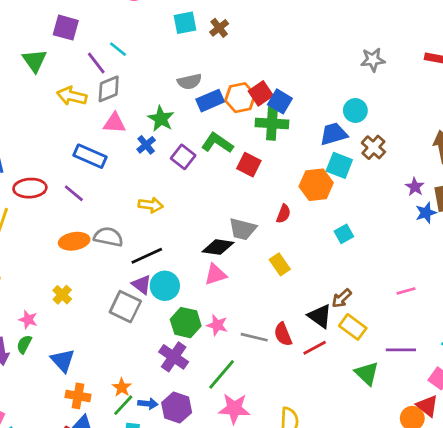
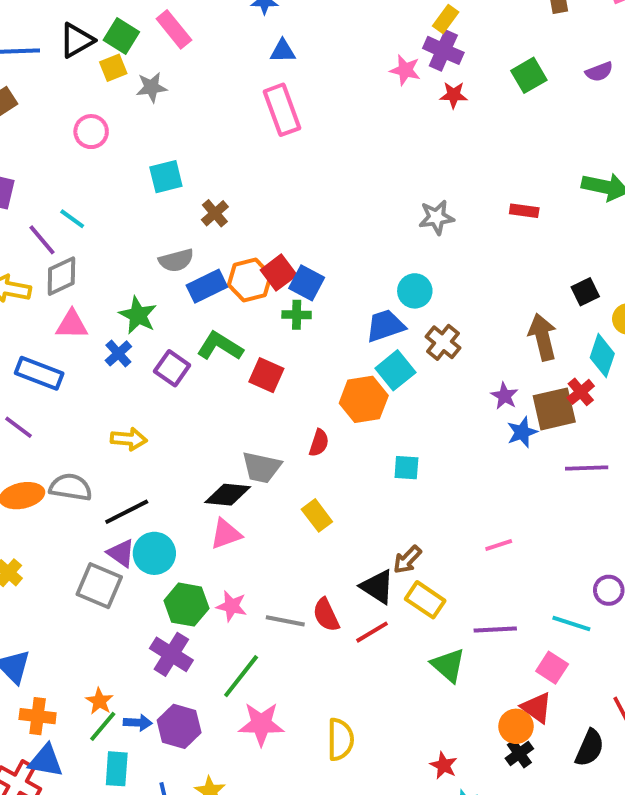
brown cross: (219, 28) -> (215, 213), moved
green cross: (272, 123) -> (297, 315), size x0.6
cyan square: (339, 165) -> (395, 370), turned 32
cyan square: (344, 234) -> (406, 468), turned 36

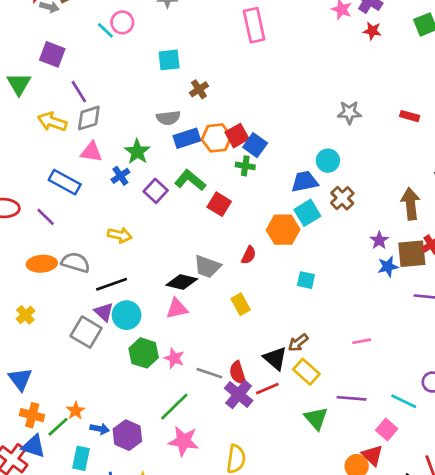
cyan line: (72, 219) -> (105, 30), moved
purple cross: (171, 654) -> (239, 394), moved
green line: (103, 726) -> (58, 427), moved

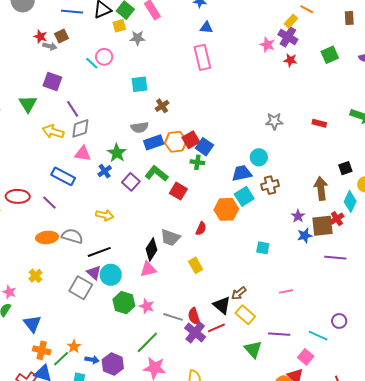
brown cross: (342, 198) -> (270, 185), turned 30
cyan square: (306, 280) -> (263, 248), moved
black diamond: (182, 282) -> (151, 249), turned -70

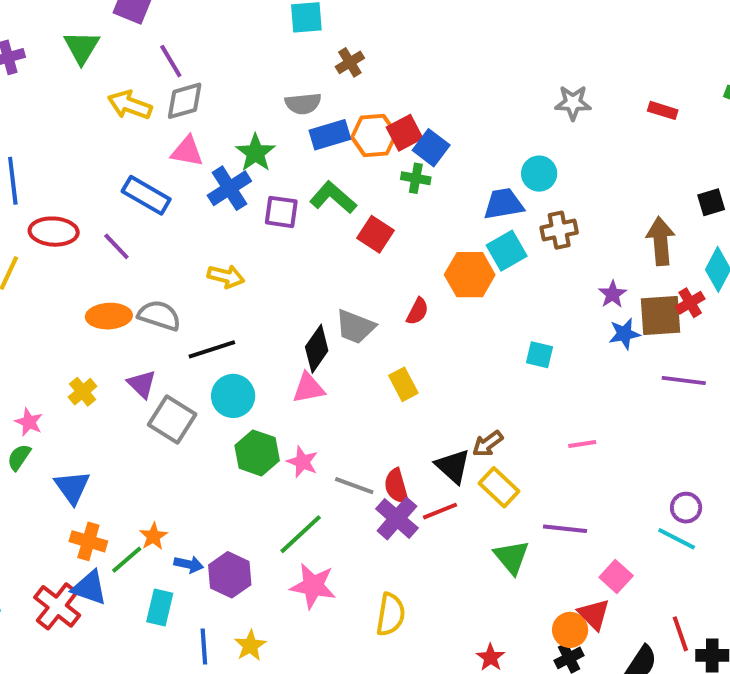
blue cross: (105, 171) -> (229, 188), size x1.5
purple square: (131, 182) -> (281, 212), turned -36
purple triangle: (94, 273) -> (142, 384), moved
cyan line: (318, 336) -> (677, 539), moved

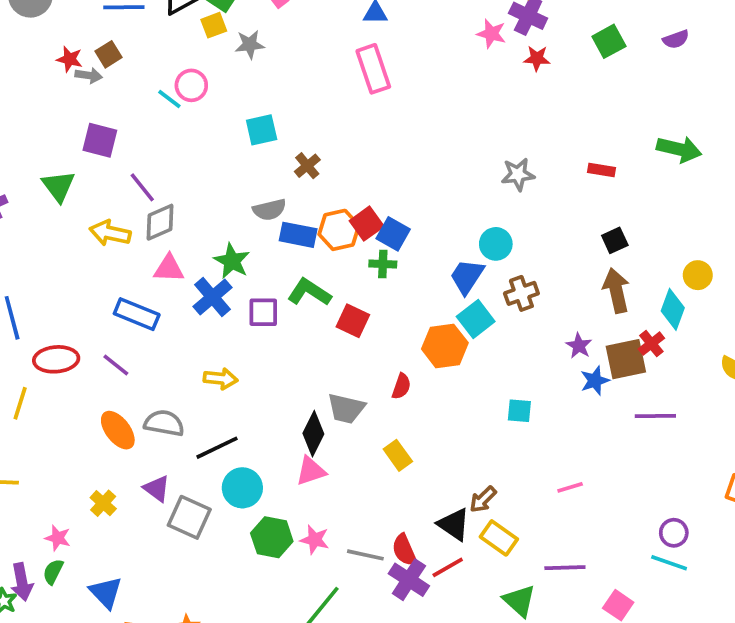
blue rectangle: (330, 135) -> (298, 235), turned 36
black square: (711, 202) -> (615, 240), moved
blue trapezoid: (504, 204) -> (467, 276), turned -39
orange ellipse: (109, 316) -> (118, 430), turned 63

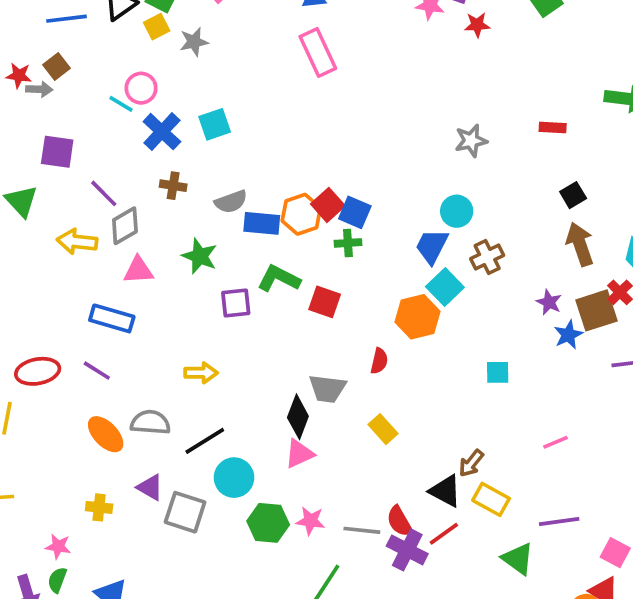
brown cross: (307, 166) -> (173, 186), moved, turned -35
blue cross: (213, 297) -> (162, 132), moved
yellow cross: (103, 503) -> (99, 507), turned -30

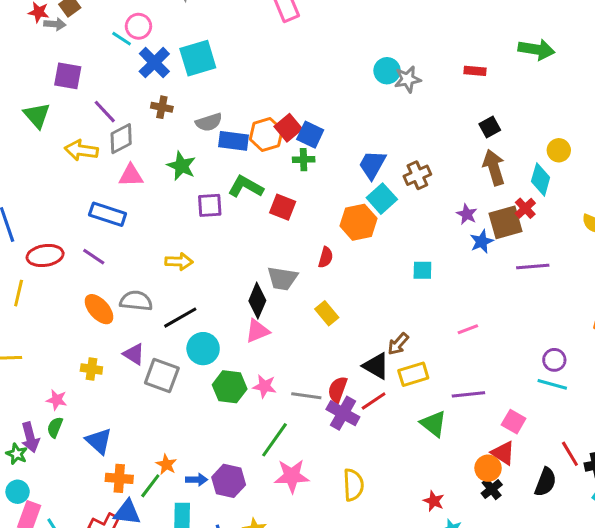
cyan square: (215, 124) -> (198, 58), size x1.4
cyan circle: (457, 211) -> (387, 71), moved
yellow rectangle: (491, 499) -> (413, 374), turned -48
red semicircle: (400, 521) -> (338, 389), turned 48

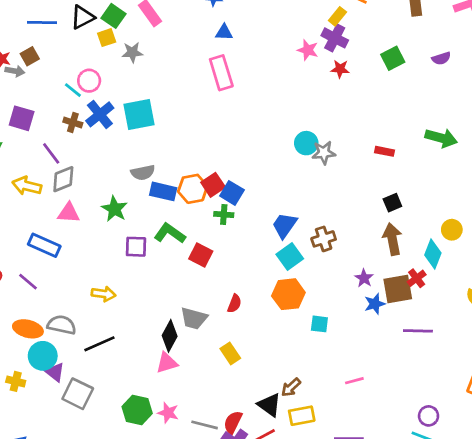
brown cross: (162, 107) -> (73, 122), moved
orange hexagon: (358, 222) -> (288, 294), moved
orange ellipse: (99, 309) -> (28, 329), turned -40
cyan circle: (203, 349) -> (43, 356), moved

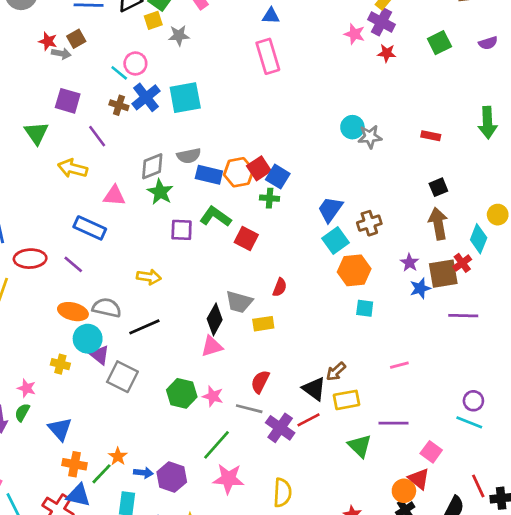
green arrow: (441, 138) -> (488, 123), turned 72
gray diamond: (63, 179) -> (152, 166), moved
orange hexagon: (288, 294) -> (354, 270), moved
yellow rectangle: (230, 353) -> (263, 324), moved, turned -65
red semicircle: (233, 422) -> (260, 382), moved

